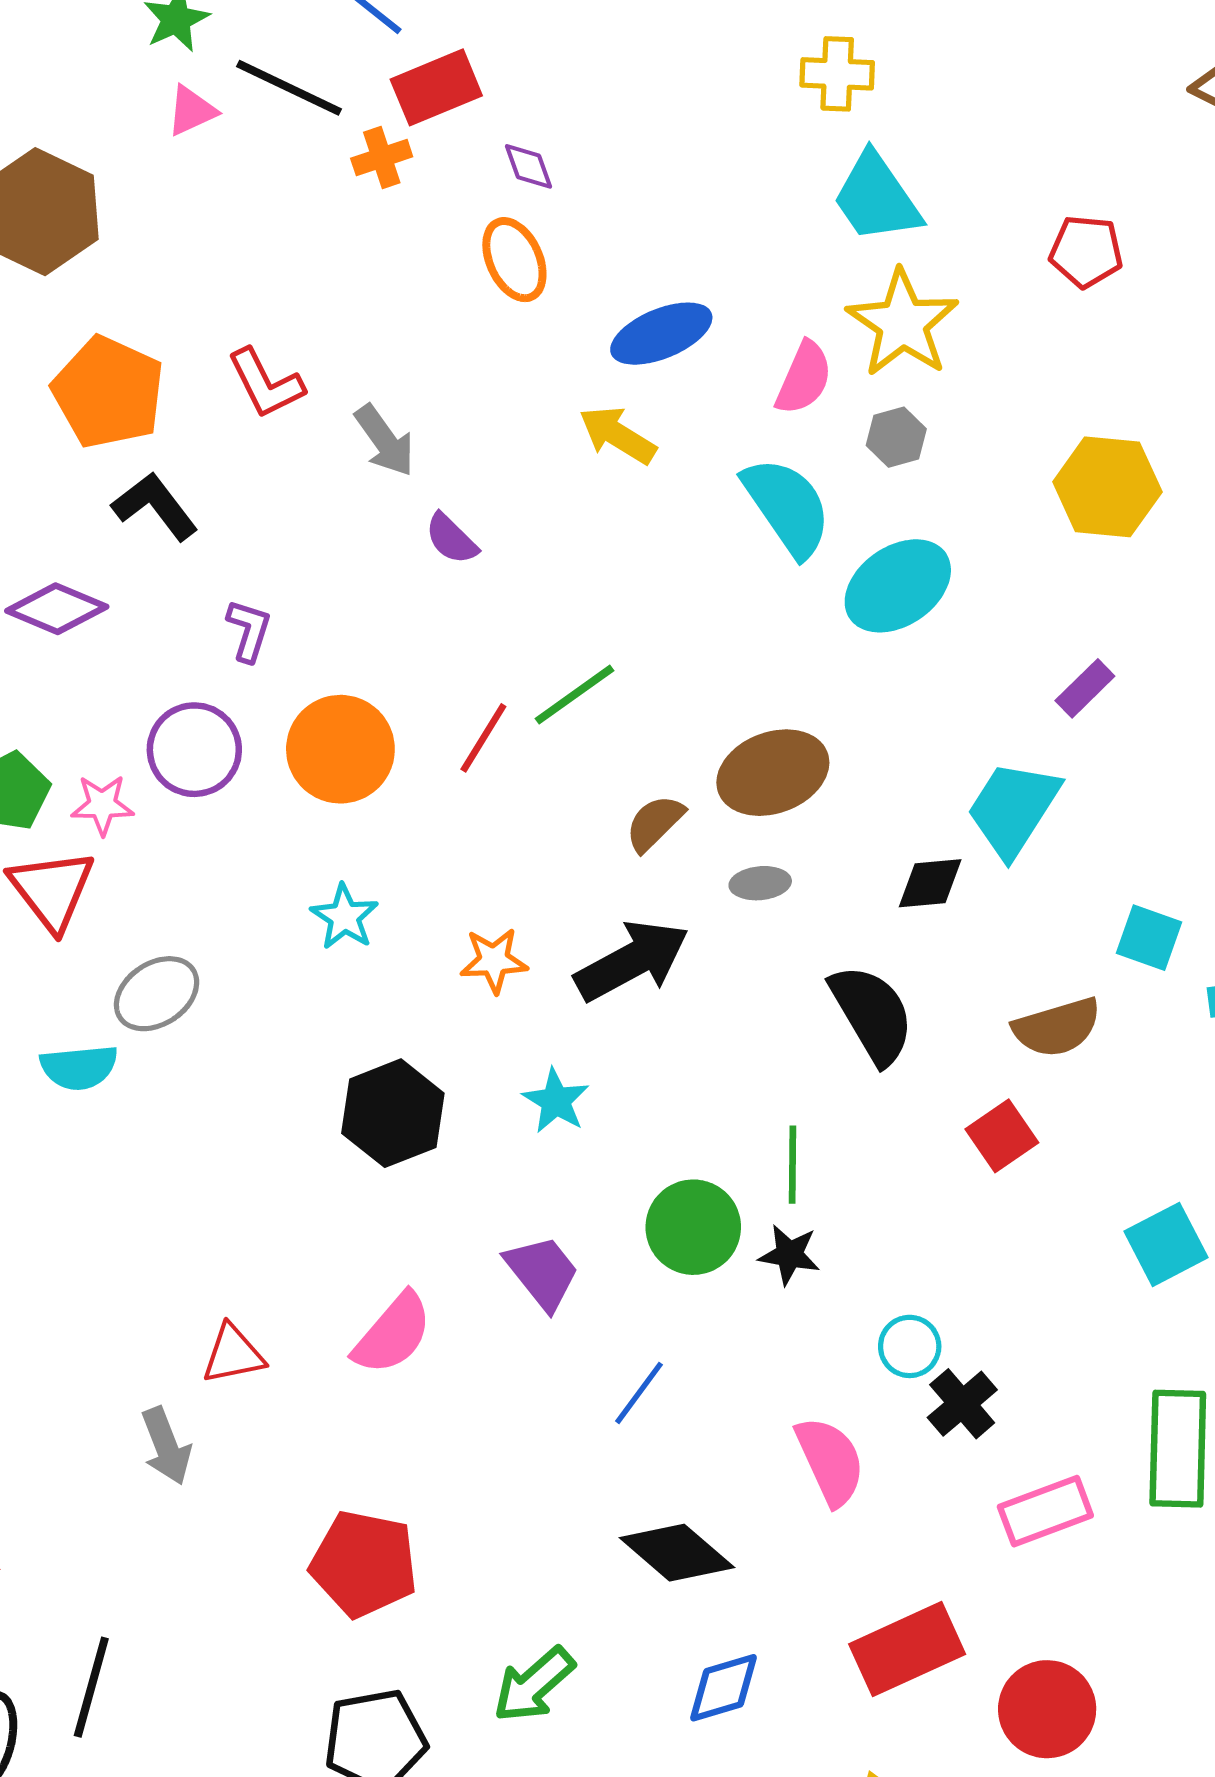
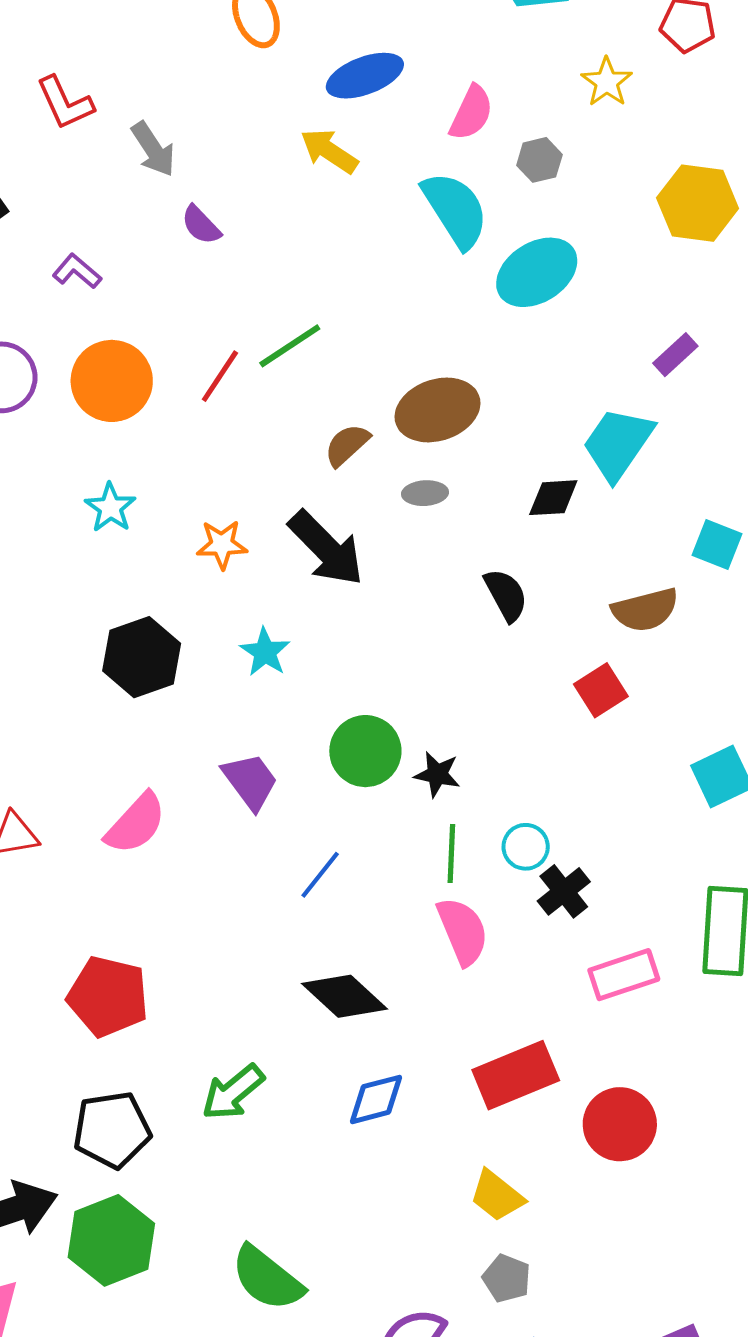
yellow star: (903, 323) -> (607, 82), moved, size x0.6
purple L-shape: (249, 630) -> (77, 271), moved, turned -69
black arrow: (632, 961) -> (326, 548), turned 72
black semicircle: (872, 1014) -> (506, 595), size x0.7
green line: (792, 1165) -> (451, 853), moved

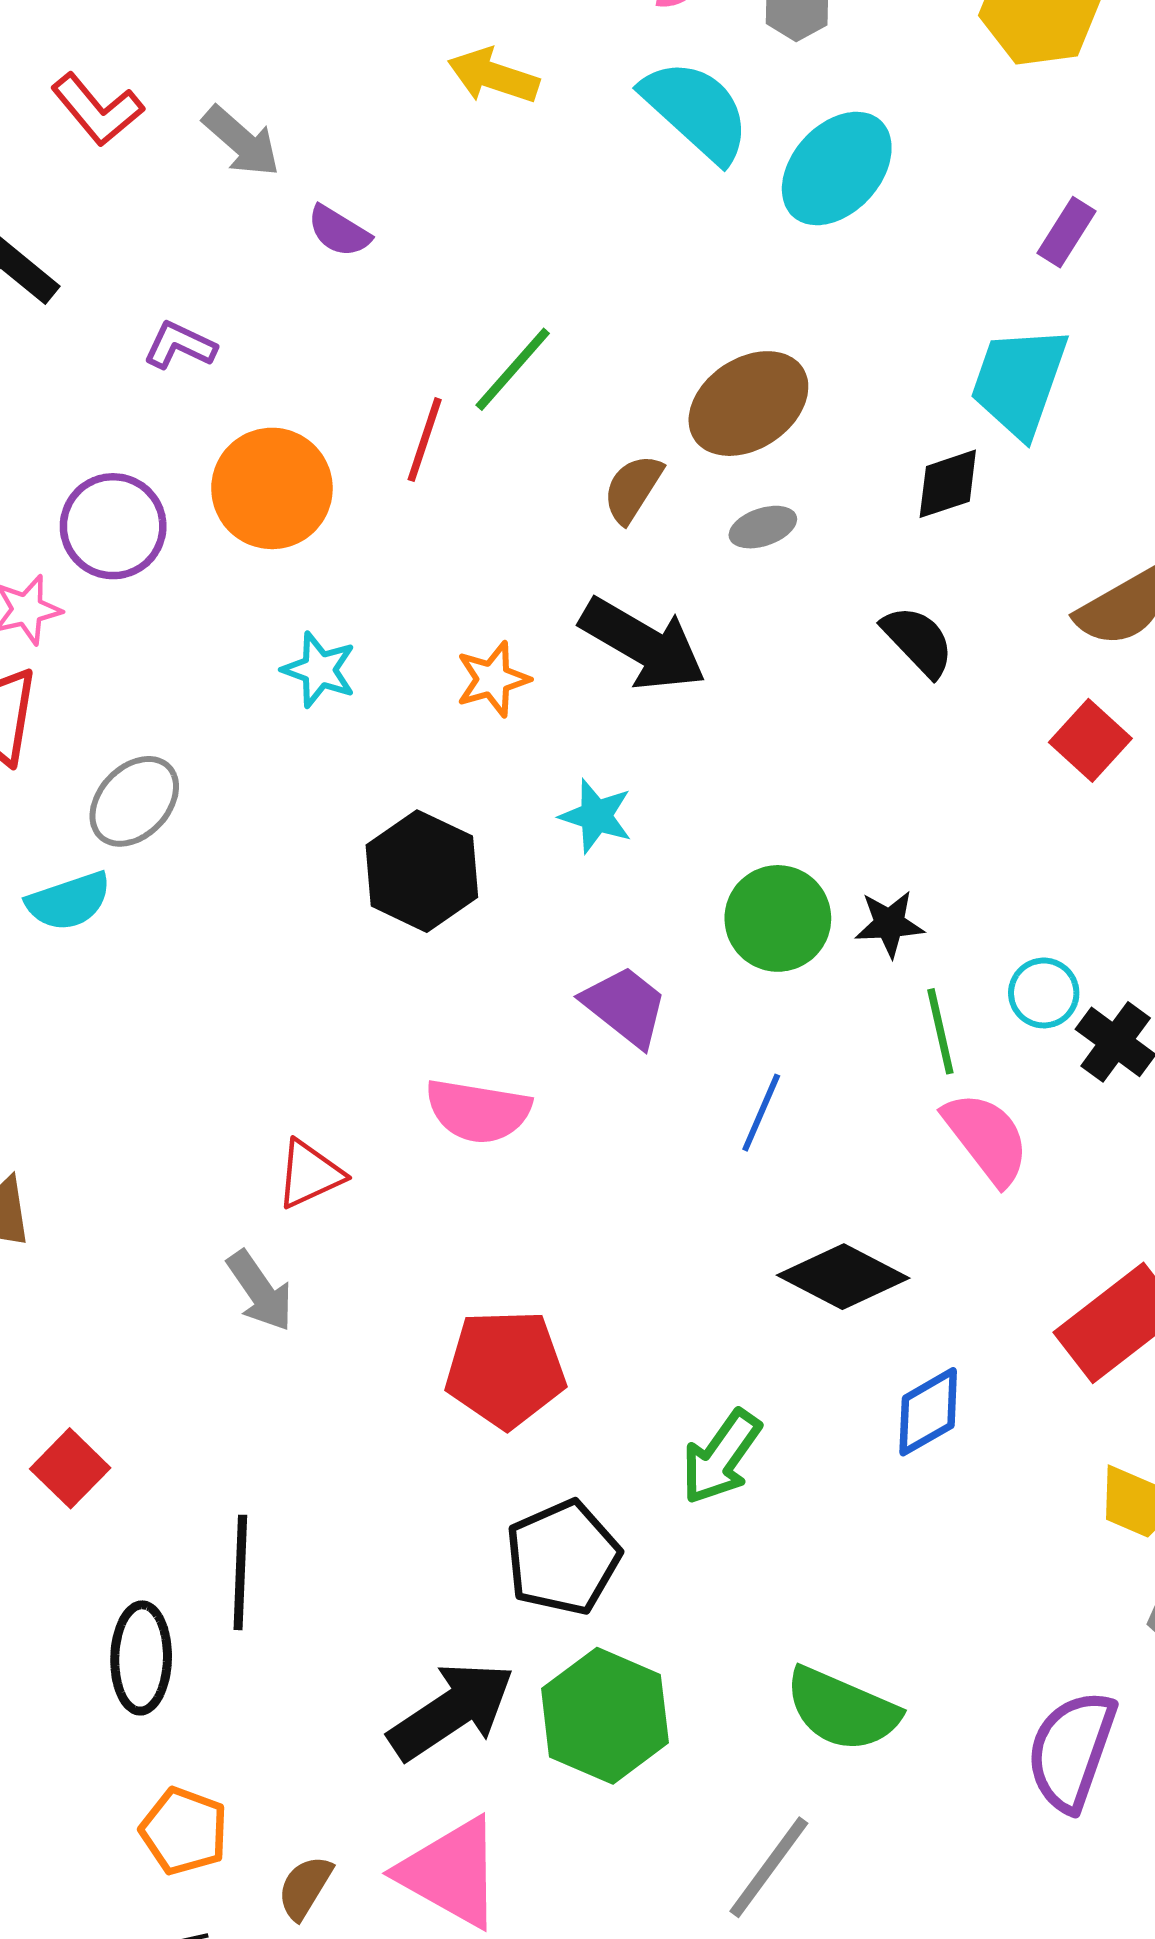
pink semicircle: (136, 823) -> (478, 1111), turned 72

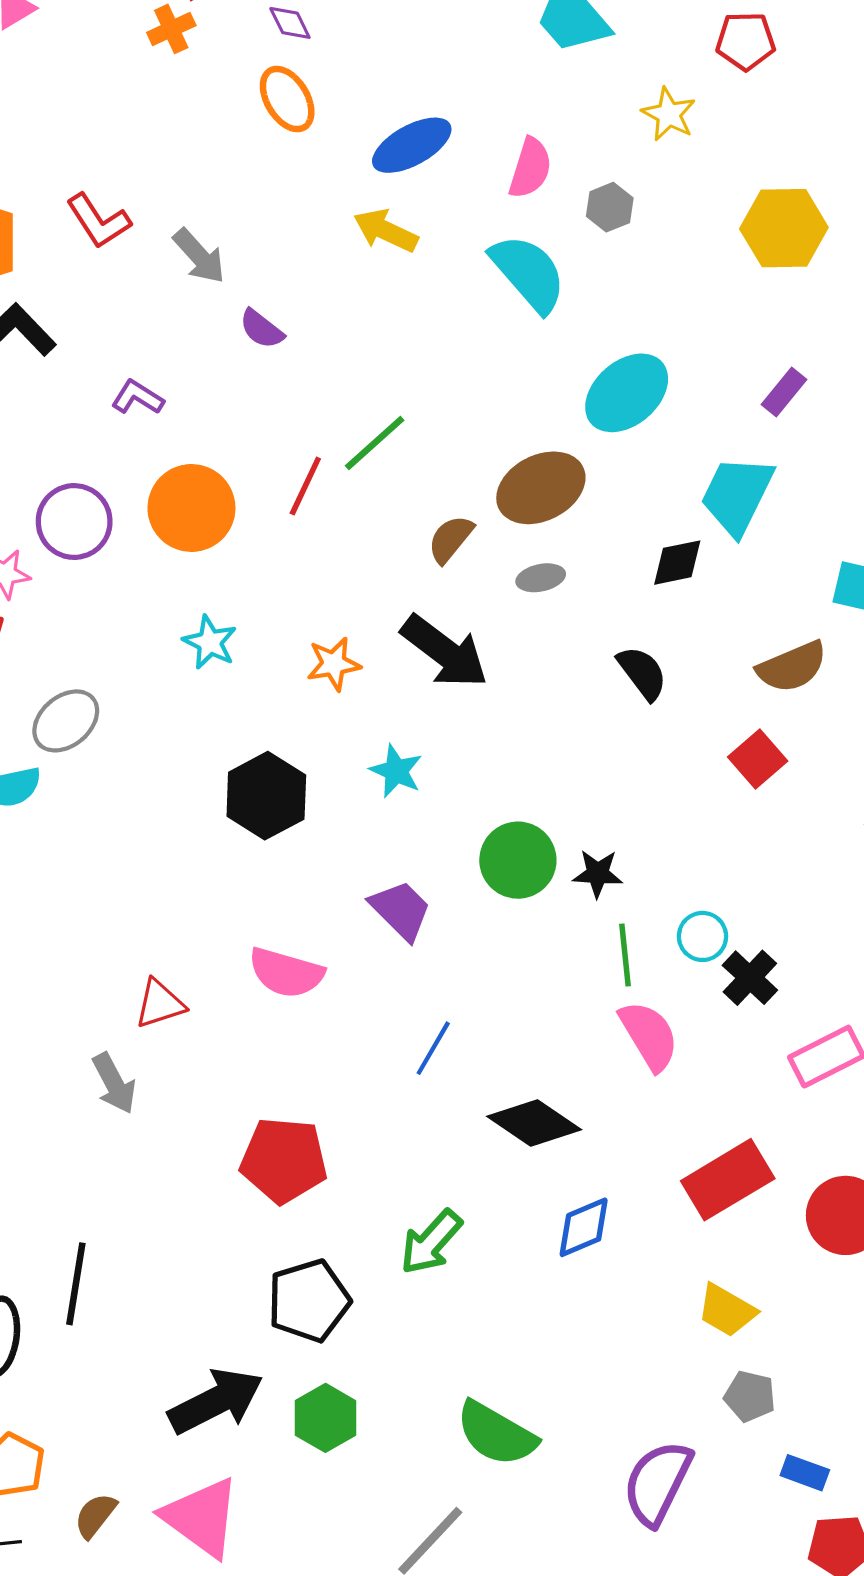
cyan ellipse: (837, 168) -> (627, 393), moved
blue line: (761, 1113) -> (433, 1048), moved
green hexagon: (605, 1716) -> (326, 1418), size x0.7

